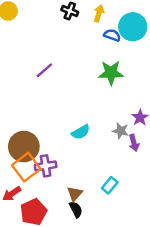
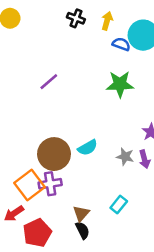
gray star: (121, 131) -> (125, 157), moved
brown circle: (24, 147) -> (54, 154), moved

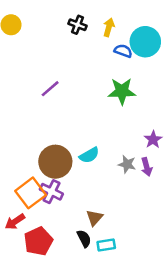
purple cross: (50, 184) -> (51, 192), turned 35
cyan rectangle: (119, 204) -> (106, 245), moved, turned 42
brown triangle: (81, 214) -> (94, 218), moved

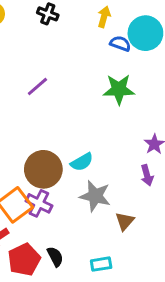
black cross: (78, 25) -> (48, 14), moved
gray star: (127, 164) -> (95, 196), moved, size x1.5
brown triangle: (94, 218) -> (125, 221), moved
black semicircle: (84, 239) -> (55, 257), moved

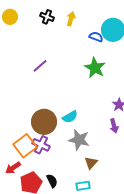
yellow arrow: (104, 17) -> (71, 19), moved
green star: (119, 89) -> (95, 68), turned 30
brown triangle: (125, 221) -> (91, 163), moved

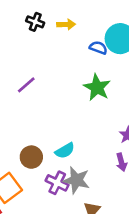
yellow arrow: (71, 19) -> (66, 24), turned 72
brown circle: (44, 122) -> (31, 157), size x0.7
purple cross: (41, 145) -> (57, 183), moved

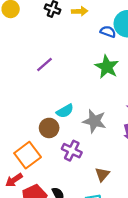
cyan semicircle: (65, 151) -> (65, 111), moved
gray star: (76, 180) -> (94, 121), moved

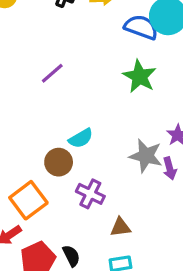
blue semicircle: (108, 32) -> (141, 27), size x1.5
gray star: (94, 121) -> (146, 156), moved
brown triangle: (102, 174) -> (120, 227), moved, turned 42

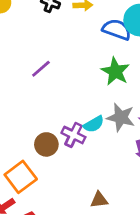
cyan semicircle: (81, 138) -> (94, 124), moved
gray star: (146, 156) -> (121, 117), moved
purple cross: (90, 194) -> (73, 135), moved

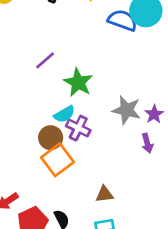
green star: (115, 71) -> (78, 82), moved
cyan semicircle: (94, 124) -> (64, 114), moved
orange square: (21, 177) -> (58, 160), moved

